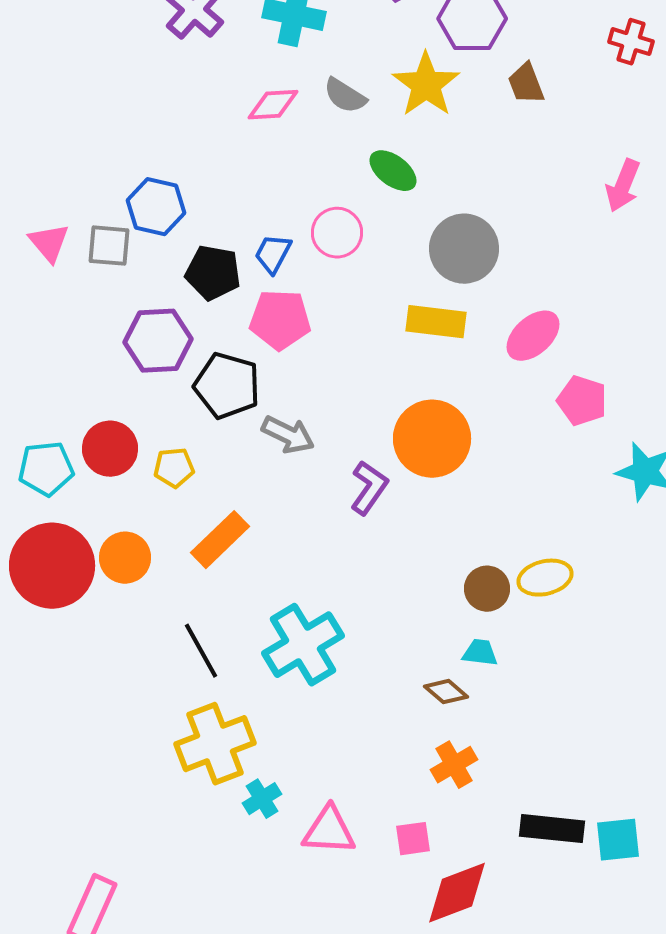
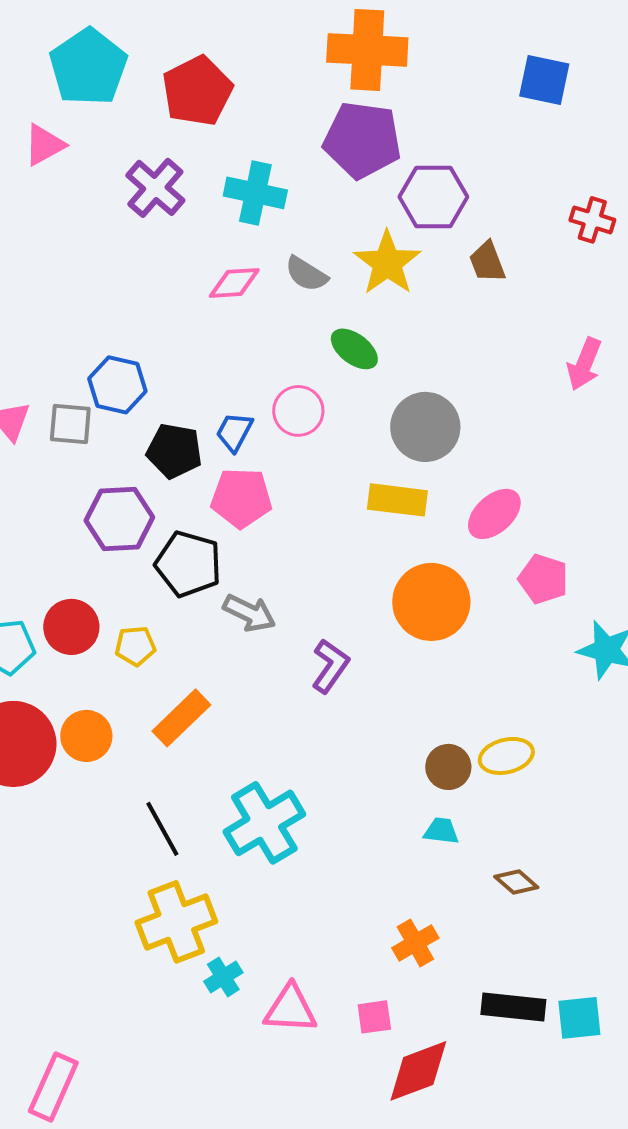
orange circle: (432, 439) -> (431, 602), moved
brown diamond: (446, 692) -> (516, 882), moved

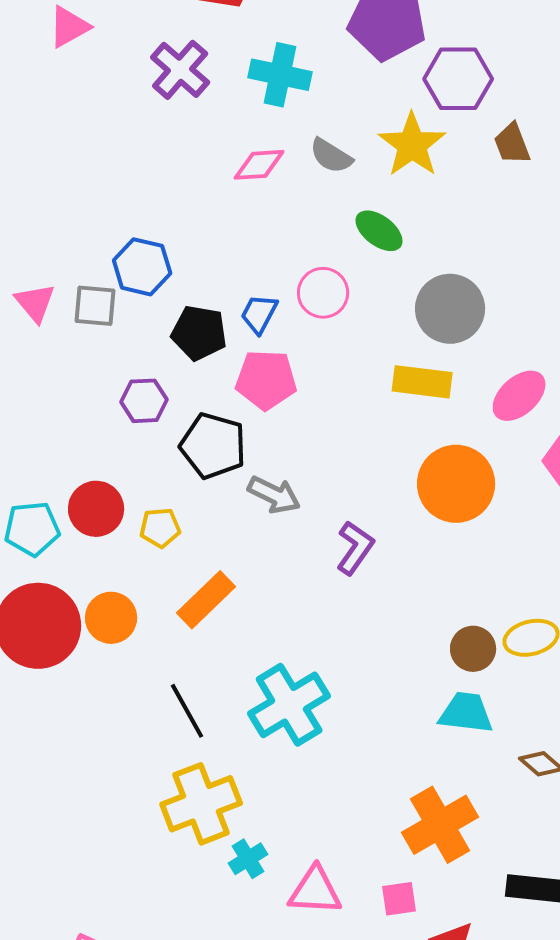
purple hexagon: (119, 519) -> (144, 401), size x0.7
cyan trapezoid: (441, 831) -> (466, 713), size x1.5
orange cross: (415, 943) -> (440, 825), size x1.6

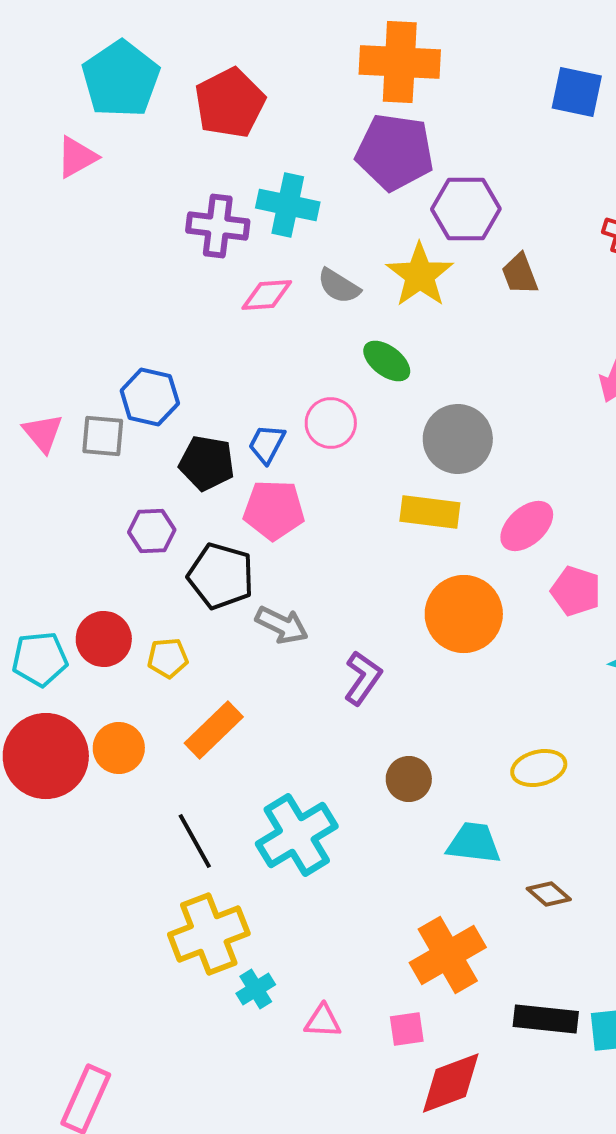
purple cross: (180, 70) -> (218, 226), moved, turned -34
brown circle: (473, 649) -> (409, 779), moved
pink triangle: (315, 891) -> (323, 1021), size x0.7

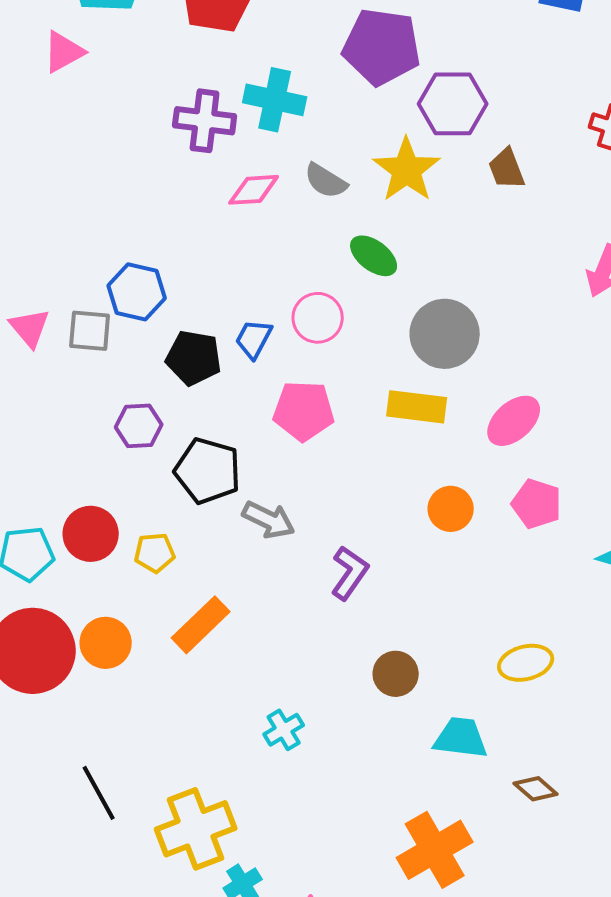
pink pentagon: (274, 510) -> (304, 411), moved
pink pentagon: (576, 591) -> (537, 504), moved
orange circle: (464, 614) -> (451, 509), size x0.6
cyan cross: (297, 835) -> (284, 730), size x0.5
black line: (195, 841) -> (99, 793), moved

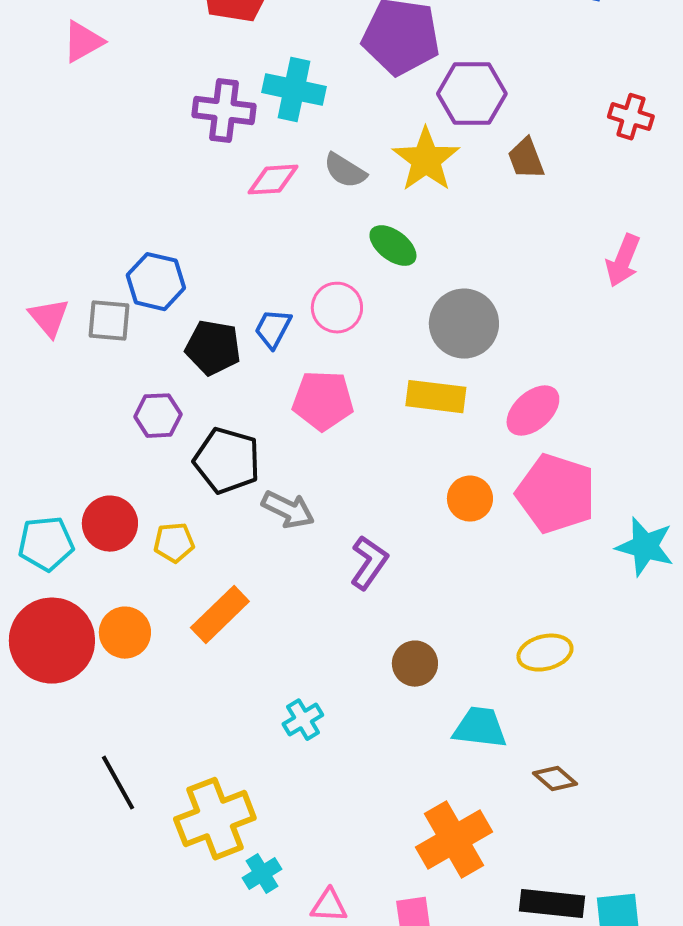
pink pentagon: (537, 504) -> (556, 494), size x1.6

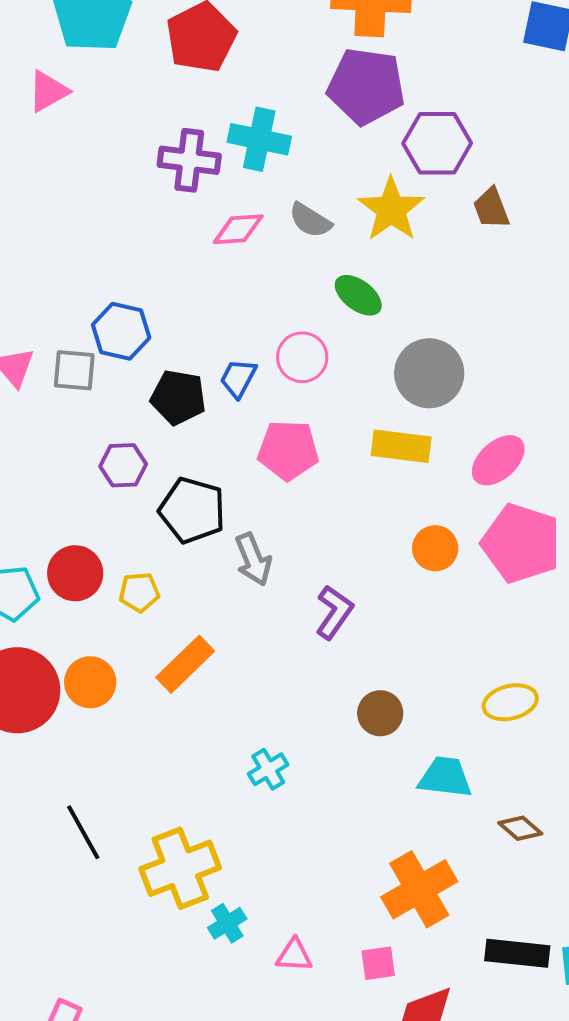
gray arrow: (288, 510) -> (253, 559), turned 42

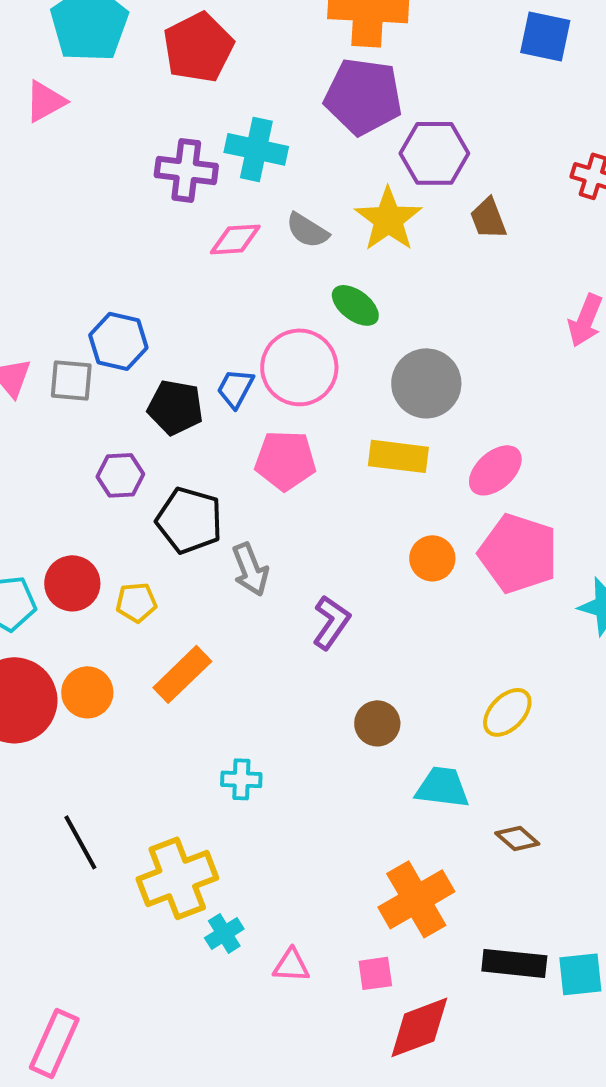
pink circle: (302, 357) -> (299, 367), size x1.5
yellow ellipse: (510, 702) -> (507, 712), turned -32
cyan cross: (268, 769) -> (241, 779), moved, turned 33

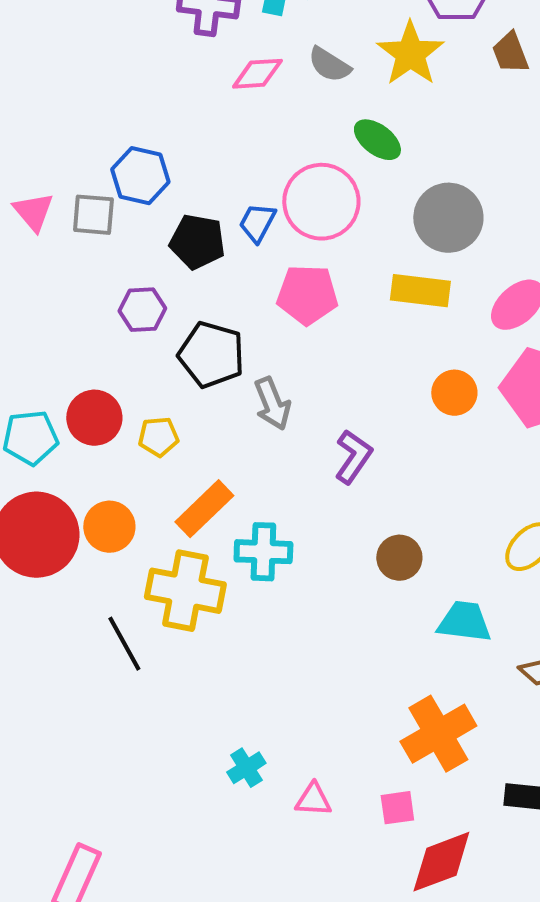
cyan cross: (241, 779) -> (263, 552), moved, size x1.4
black line: (80, 842) -> (124, 644), moved
yellow cross: (177, 878) -> (185, 591), moved, turned 32

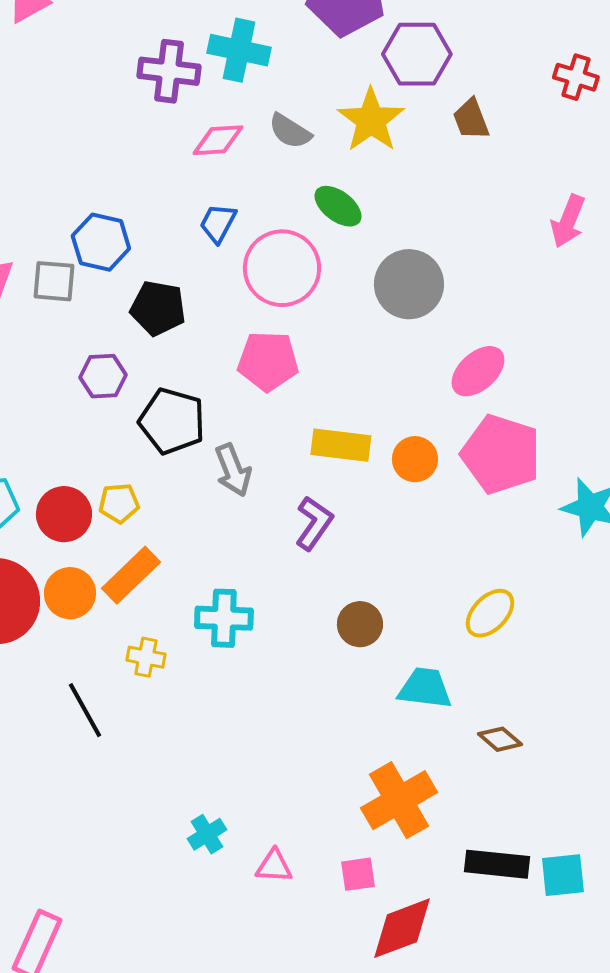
blue trapezoid: (257, 223) -> (218, 223), moved
yellow rectangle: (420, 291) -> (341, 445), moved
red circle: (94, 418) -> (64, 514), moved
orange rectangle: (204, 509) -> (131, 575), moved
yellow cross: (185, 591) -> (146, 657), size x0.5

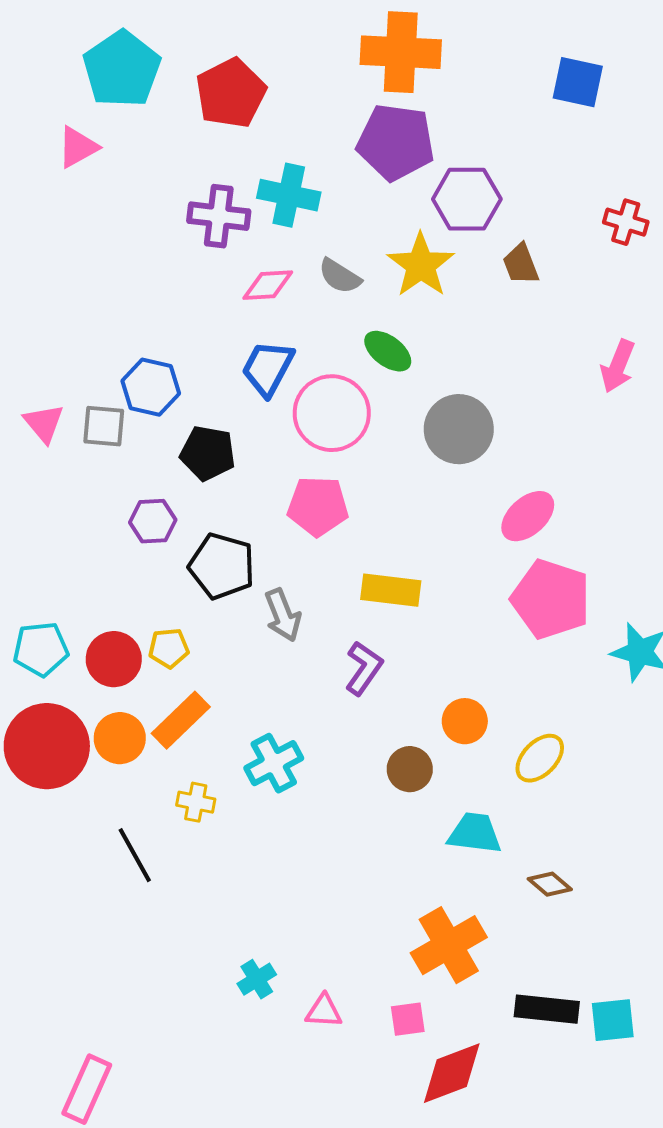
blue trapezoid: (218, 223) -> (268, 368), size x1.4
orange circle: (415, 459) -> (465, 721), moved
cyan cross: (224, 618) -> (274, 763), turned -30

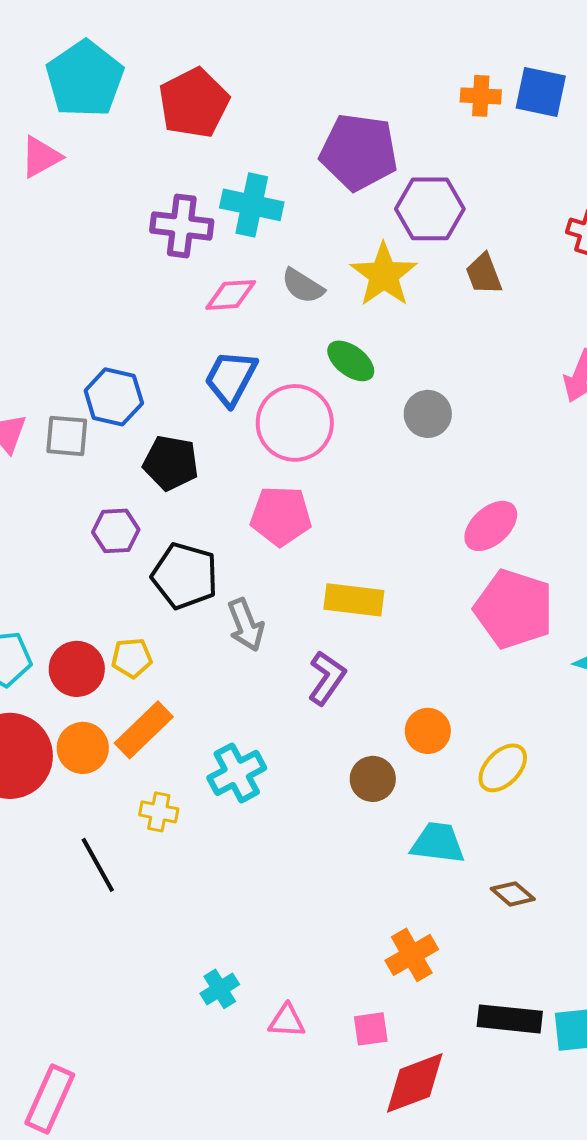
orange cross: (401, 52) -> (481, 96), moved, size x0.5
gray circle: (459, 429) -> (428, 414), moved, size x0.7
orange cross: (449, 945) -> (412, 955), size x0.7

